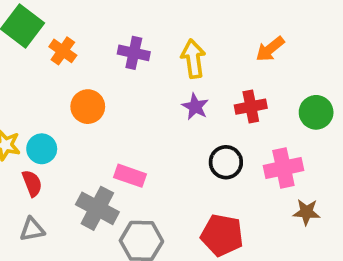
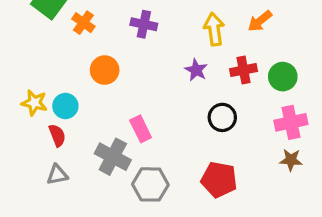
yellow arrow: (193, 59) -> (214, 29), moved
green circle: (316, 112) -> (283, 77), moved
pink cross: (283, 168) -> (291, 122), moved
pink rectangle: (130, 176) -> (141, 129), turned 45

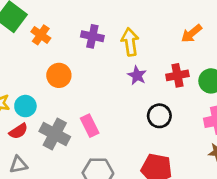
yellow arrow: (214, 29) -> (130, 42), moved
red semicircle: (57, 135) -> (18, 131), turned 78
gray cross: (113, 157) -> (55, 134), moved

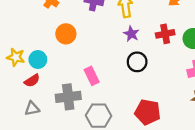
black circle: (159, 116) -> (137, 62), moved
gray cross: (55, 134) -> (68, 97), moved, turned -35

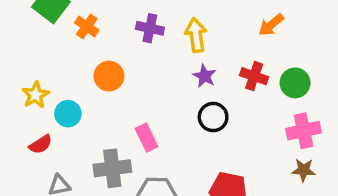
red cross: (165, 34) -> (254, 76), turned 30
yellow star: (16, 57) -> (36, 95), moved, turned 30
red semicircle: (32, 81) -> (41, 144), moved

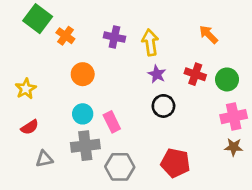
orange arrow: (271, 25) -> (208, 34), turned 84
cyan circle: (68, 114) -> (83, 114), moved

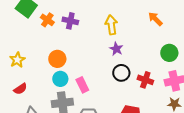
purple cross: (114, 37) -> (70, 21), moved
orange circle: (83, 74) -> (57, 59), moved
red cross: (195, 74) -> (145, 80), moved

